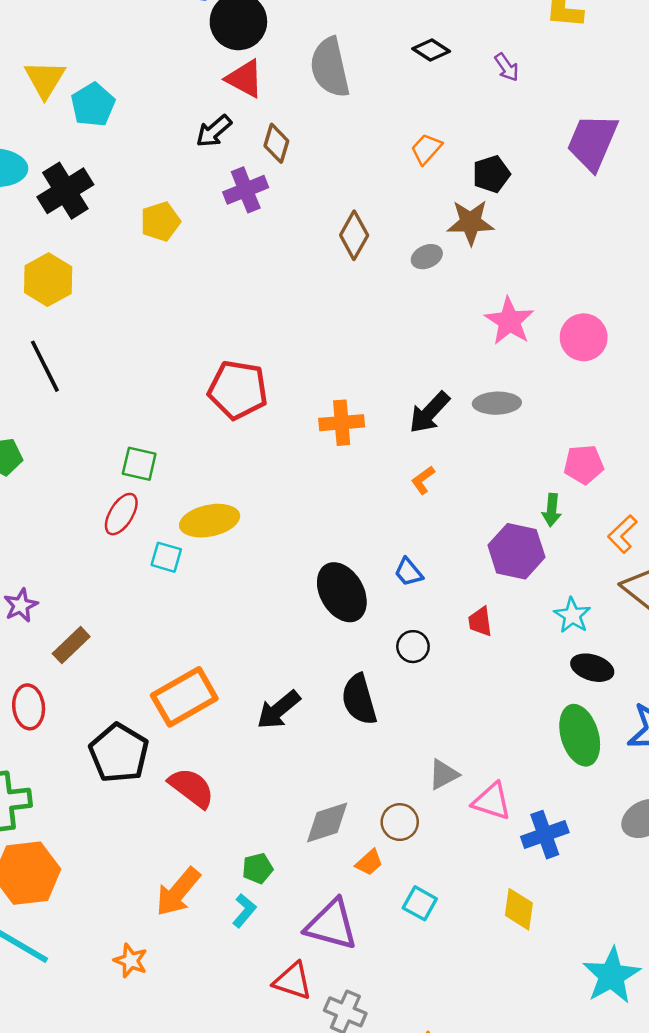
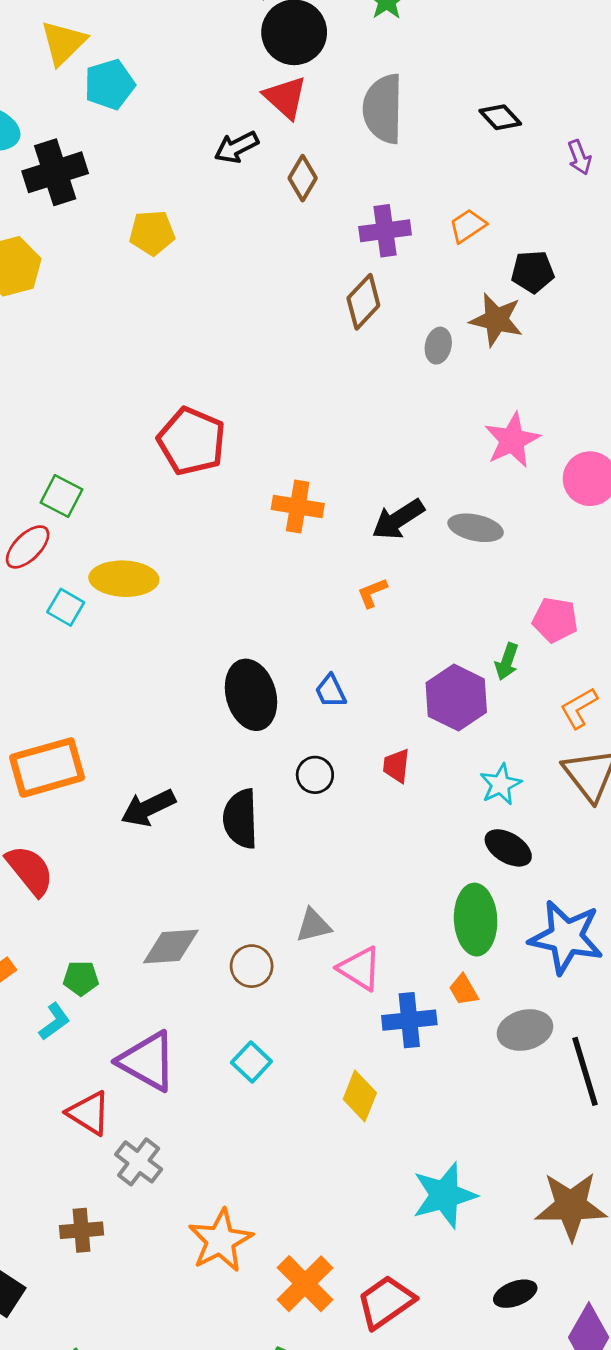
purple cross: (246, 190) -> (385, 231), moved
gray ellipse: (427, 257) -> (438, 346), turned -68
orange trapezoid: (369, 862) -> (464, 990), moved, turned 88

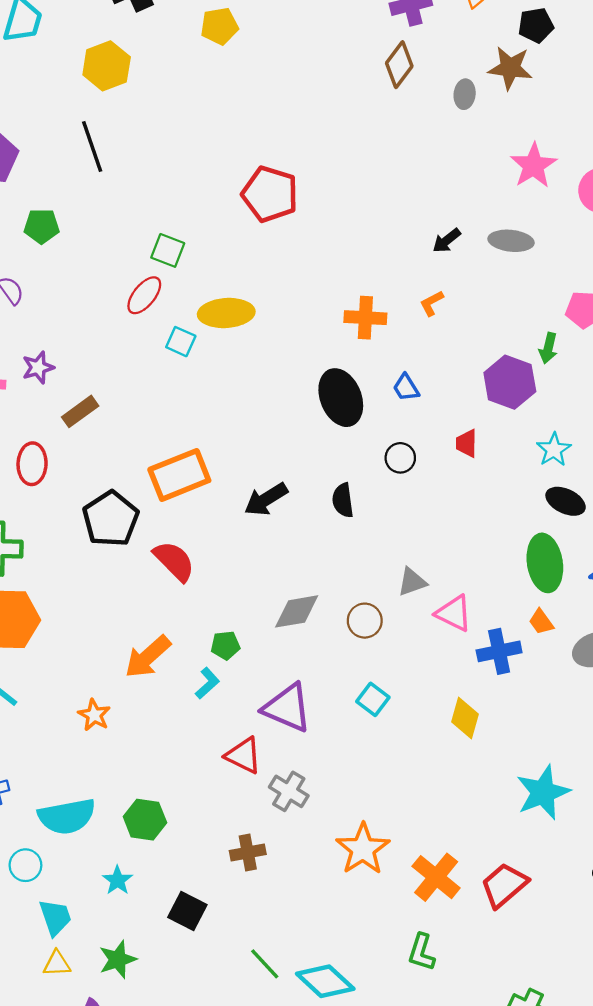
orange cross: (298, 506) -> (365, 318), moved
black arrow: (398, 519) -> (447, 241), size x0.7
black semicircle: (241, 819) -> (343, 500), size x0.7

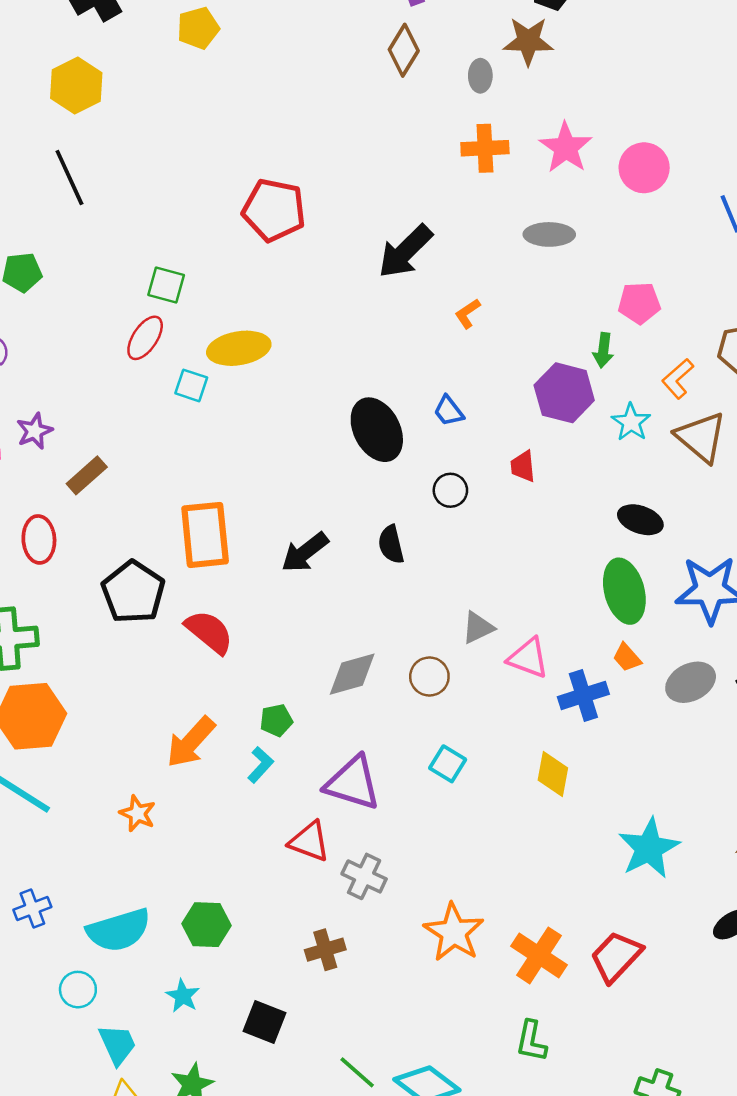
black arrow: (447, 241) -> (405, 251), moved, size x1.8
orange cross: (365, 318) -> (485, 148), moved
cyan star: (554, 450) -> (631, 422), moved
orange rectangle: (179, 475) -> (205, 535), turned -68

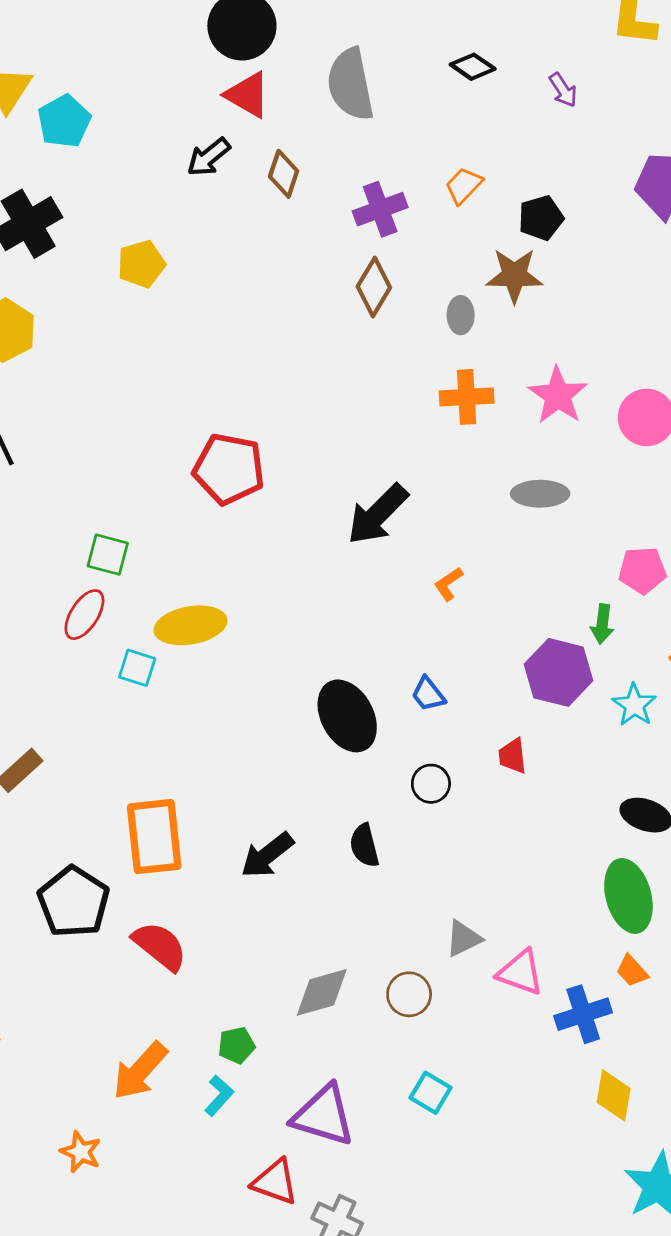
yellow diamond: (553, 774) -> (614, 1095), moved

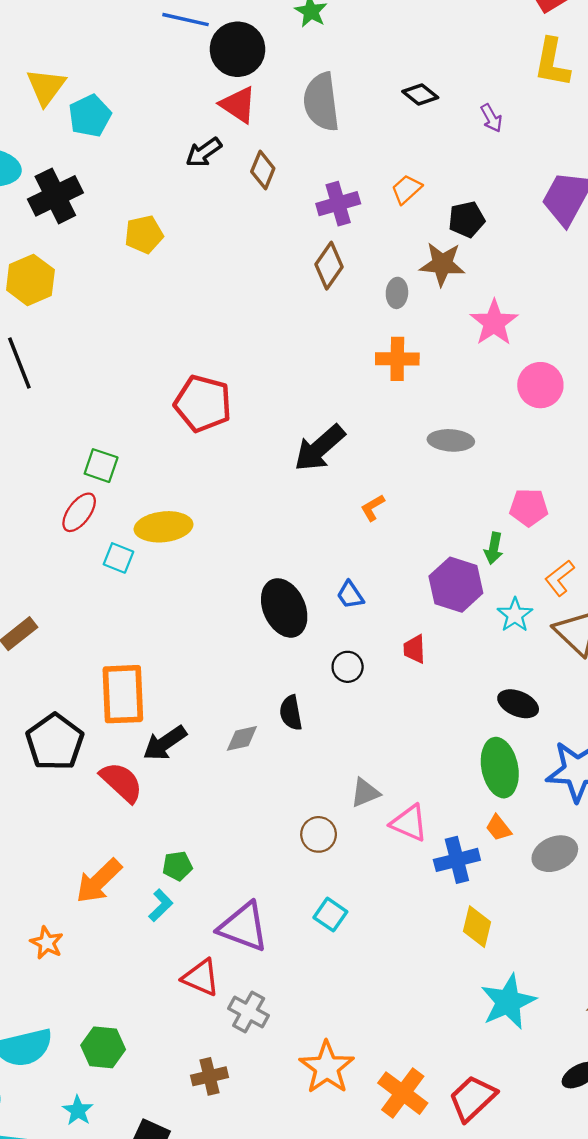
pink star: (558, 395) -> (494, 323), moved
black arrow: (267, 855) -> (165, 743), moved
gray diamond: (322, 992) -> (242, 738), moved, size x0.7

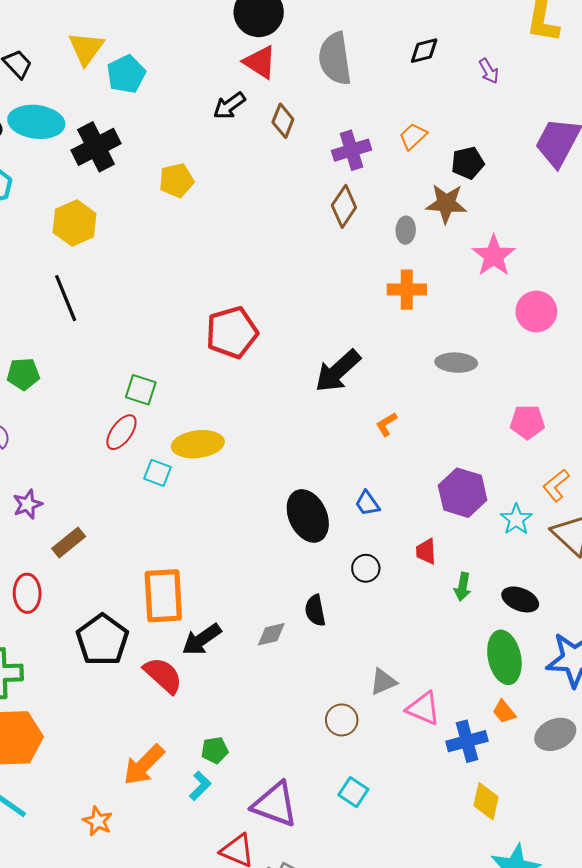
black diamond: (420, 95) -> (424, 51), turned -52
red pentagon: (203, 404) -> (232, 332), turned -30
green arrow: (494, 548) -> (463, 587), moved

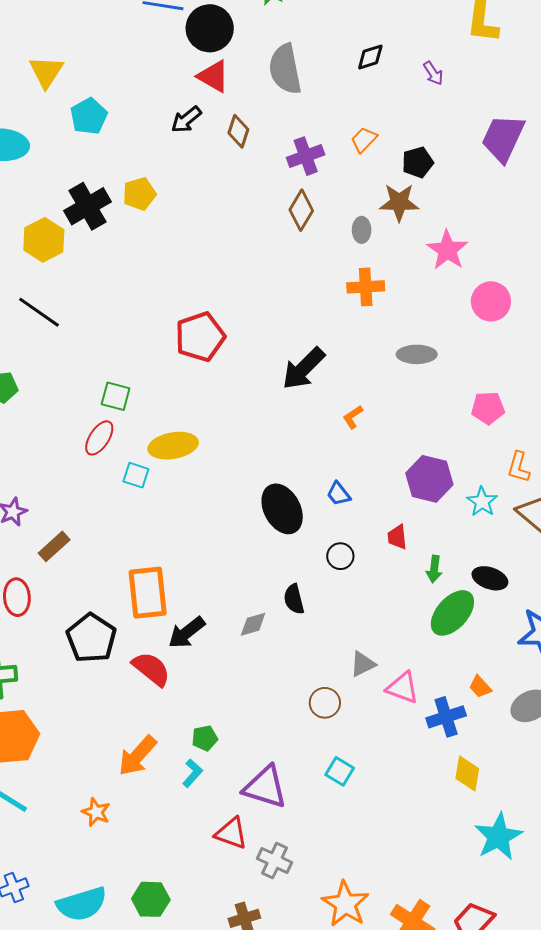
cyan pentagon: (126, 74) -> (89, 116), moved
black cross: (96, 147) -> (88, 206), moved
black line: (66, 298) -> (39, 312), turned -30
orange L-shape: (556, 485) -> (519, 467), turned -32
green ellipse: (504, 657) -> (452, 613), moved, turned 57

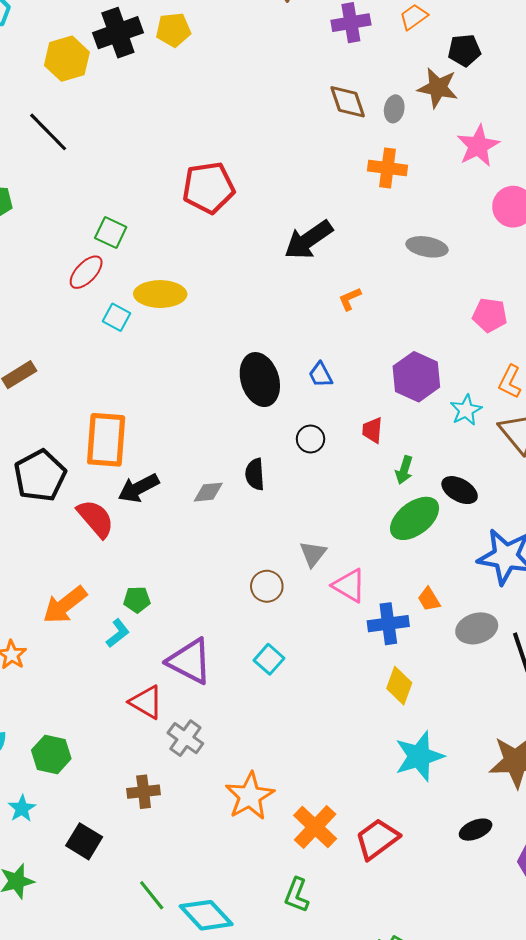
brown diamond: (301, 210) -> (348, 102), moved, turned -60
gray triangle: (363, 664) -> (313, 554), turned -36

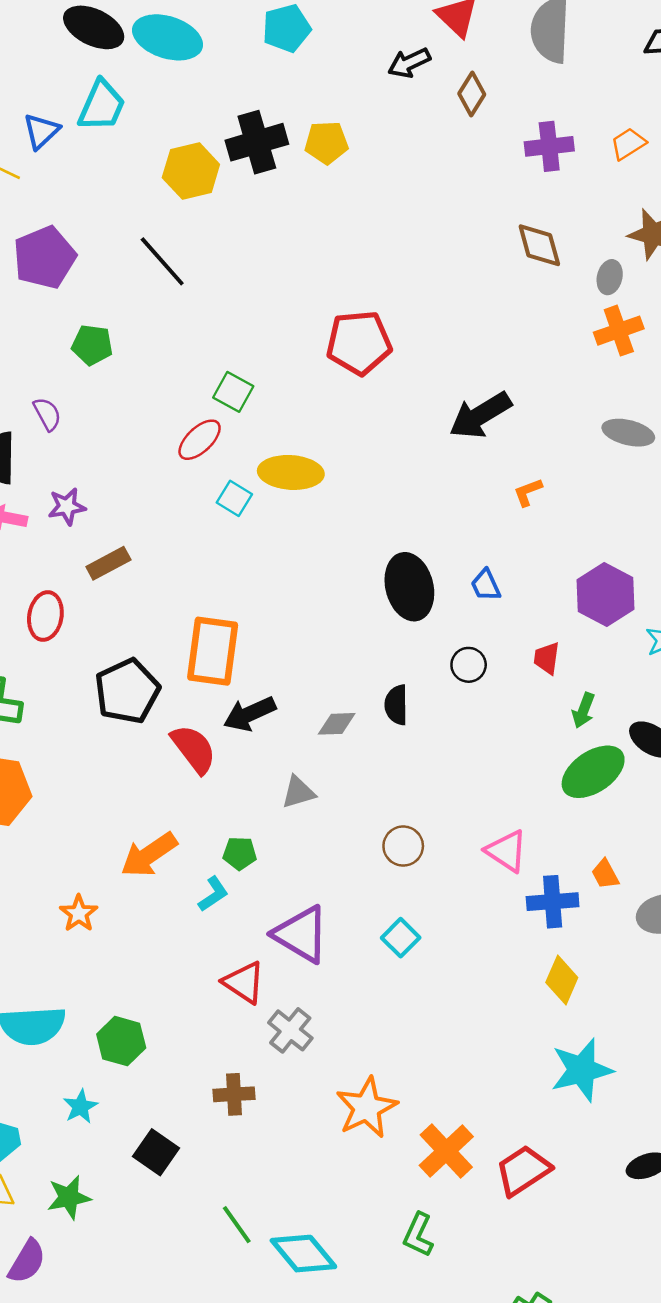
gray ellipse: (394, 109) -> (610, 277), moved
orange cross: (388, 168) -> (619, 331), moved, turned -30
gray triangle: (313, 554) -> (298, 792), moved, turned 32

